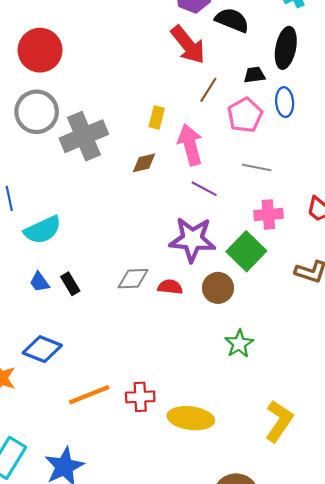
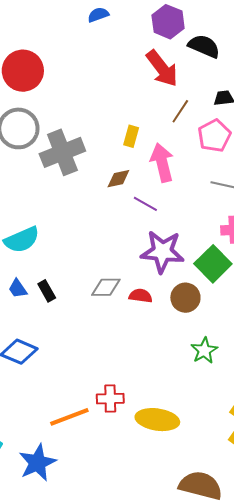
purple line: (204, 189) -> (145, 204), moved
orange line: (89, 395) -> (69, 417), moved

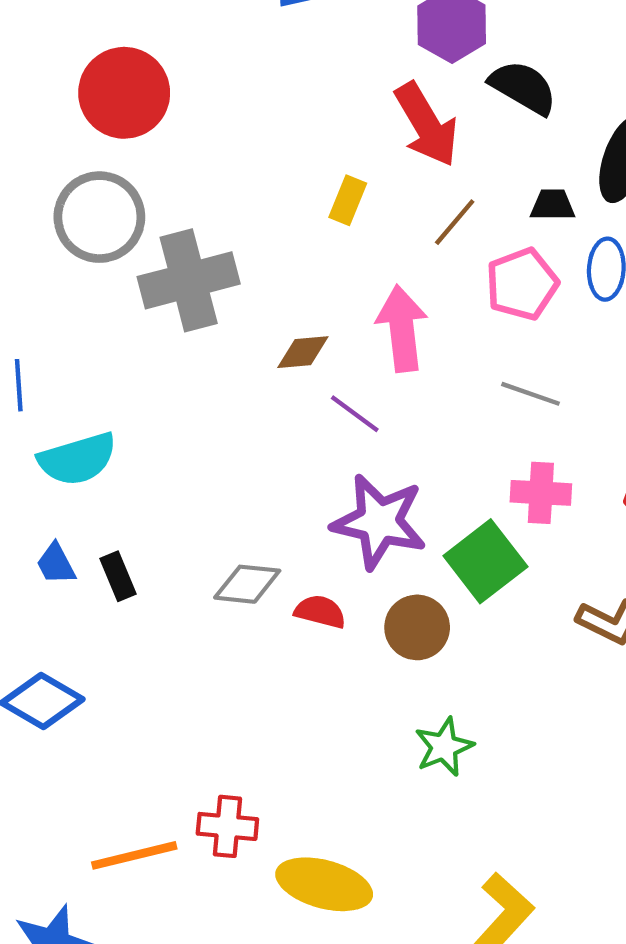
yellow rectangle: (131, 136) -> (348, 200), moved

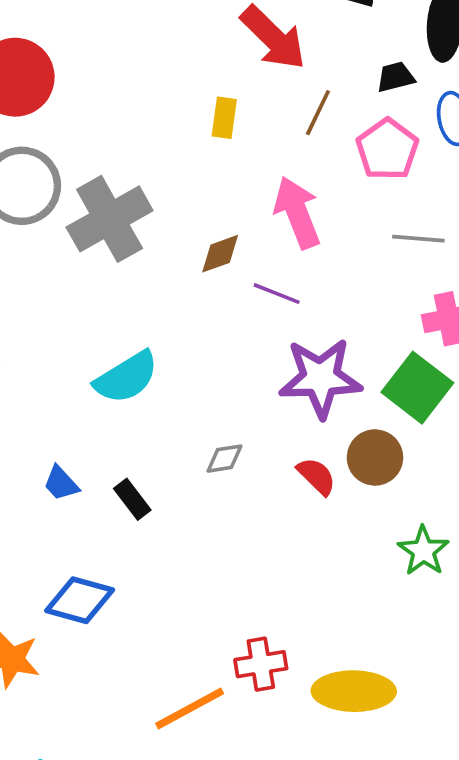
cyan semicircle: (77, 459) -> (126, 377), moved
black rectangle: (118, 576) -> (132, 499), moved
gray diamond: (247, 584) -> (224, 459), size x0.7
red semicircle: (320, 612) -> (316, 476), moved, turned 45

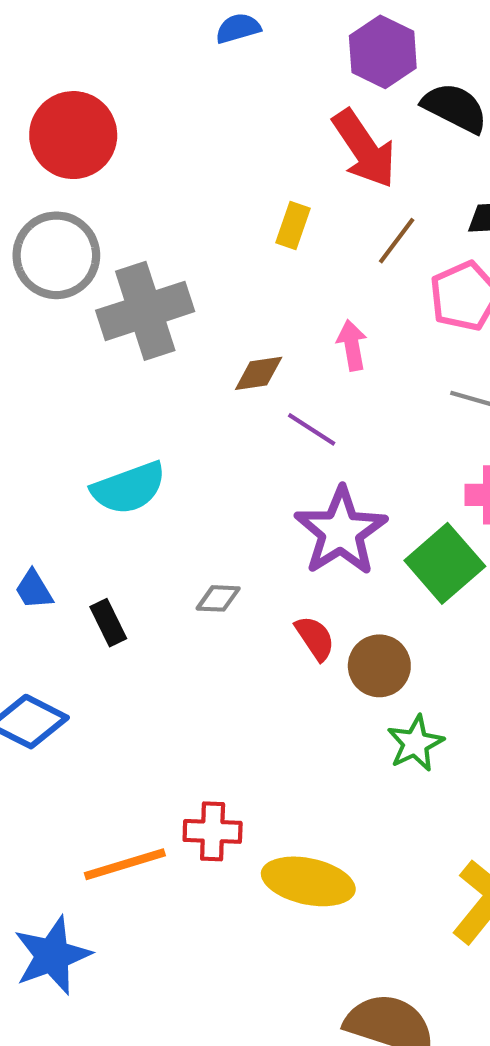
pink arrow: (297, 212) -> (352, 345), size x0.6
purple star: (320, 378) -> (341, 531), turned 30
brown circle: (375, 457) -> (379, 666), moved

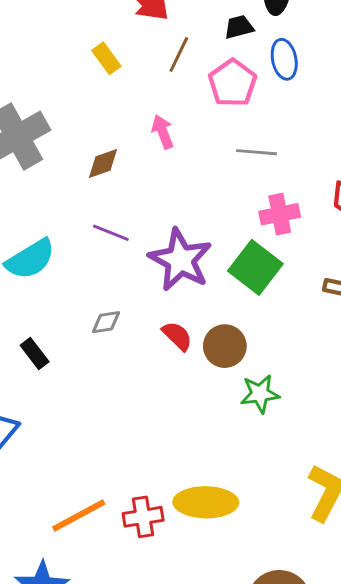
yellow rectangle: (293, 225) -> (106, 58), turned -44
purple line: (312, 429) -> (111, 233), moved
green star: (415, 743) -> (260, 394), turned 30
red cross: (213, 831) -> (143, 517), moved

